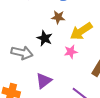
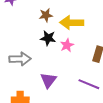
yellow arrow: (81, 31) -> (72, 23), turned 50
black star: (45, 38) -> (48, 38), moved

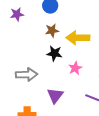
pink star: (67, 45) -> (75, 68), moved

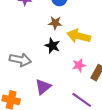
pink star: (75, 68) -> (79, 65), moved

